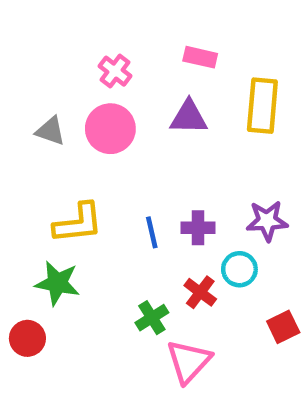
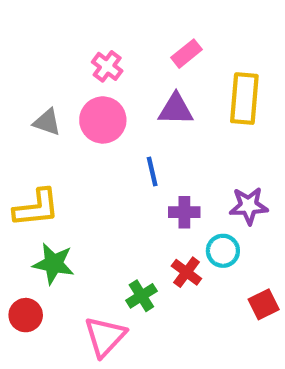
pink rectangle: (200, 57) -> (186, 54), turned -52
yellow L-shape: (78, 223) -> (36, 208), moved
blue line: (152, 232) -> (152, 171), moved
pink triangle: (189, 361) -> (105, 337), moved

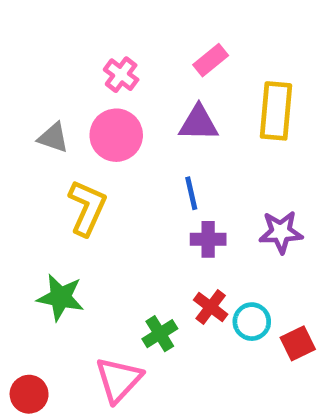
blue line: (152, 171) -> (191, 193), moved
yellow L-shape: (36, 208) -> (87, 208), moved, turned -60
cyan circle: (223, 251) -> (252, 322), moved
red circle: (26, 315) -> (29, 394), moved

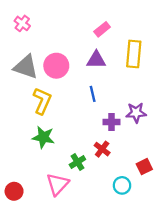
pink cross: (121, 75) -> (22, 23), moved
gray triangle: (53, 138) -> (26, 67), size x1.6
purple cross: (208, 239) -> (111, 122), moved
green star: (61, 297) -> (43, 137), moved
cyan circle: (252, 322) -> (122, 185), moved

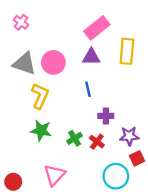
pink rectangle: (102, 29) -> (97, 28), size x1.6
purple star: (136, 113) -> (129, 136), moved
green cross: (77, 162) -> (75, 138), moved
cyan circle: (122, 185) -> (116, 176), size x1.5

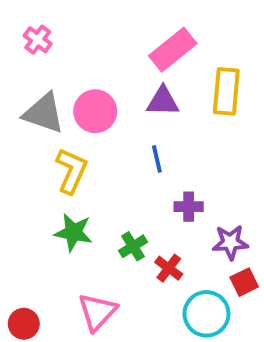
red cross: (97, 142) -> (169, 268), moved

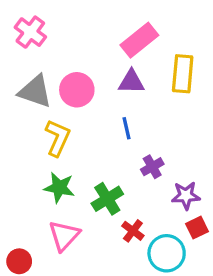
pink cross: (38, 40) -> (30, 32), size x1.4
purple cross: (189, 207) -> (152, 167), turned -30
green cross: (133, 246) -> (107, 199), size x1.4
red cross: (169, 268) -> (133, 231), moved
pink triangle: (97, 312) -> (64, 236), moved

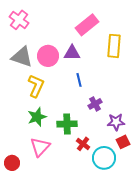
purple triangle: (131, 82) -> (72, 53), moved
green star: (59, 188) -> (37, 117), turned -30
green cross: (107, 199) -> (67, 124), turned 30

